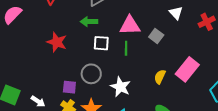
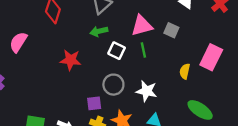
white square: (101, 43) -> (117, 51), turned 35

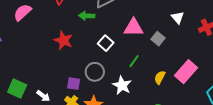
green arrow: (99, 31) -> (87, 16), moved
green line: (143, 50) -> (134, 61), moved, turned 32

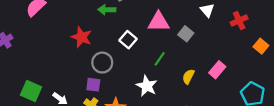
gray circle: (95, 72) -> (102, 63), moved
pink rectangle: (186, 72) -> (217, 70), size x0.7

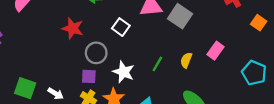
gray square: (186, 34) -> (180, 16), size x1.5
green line: (160, 59) -> (157, 64), moved
white star: (147, 86) -> (124, 72), moved

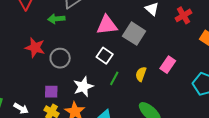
white square: (121, 27) -> (105, 56), moved
gray circle: (96, 53) -> (60, 58), moved
white star: (124, 72) -> (83, 87), turned 30

